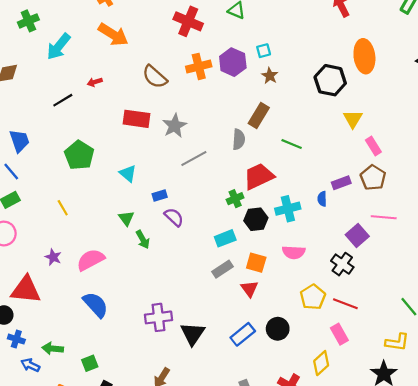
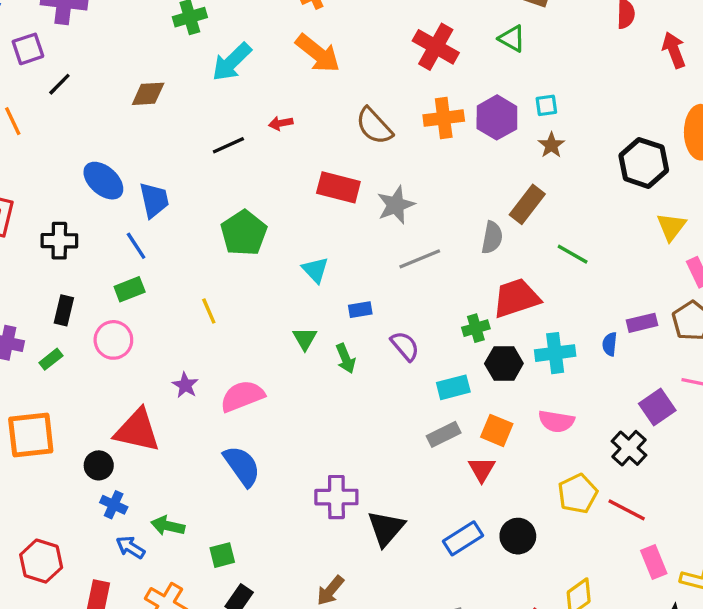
purple semicircle: (174, 217) -> (405, 346), moved
green arrow: (143, 240) -> (346, 359), moved
pink rectangle: (339, 334) -> (654, 562), moved

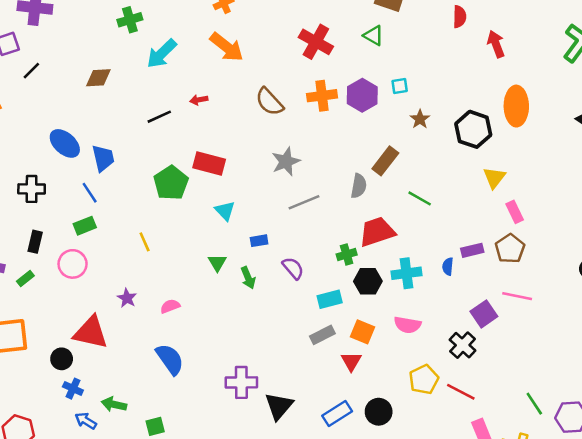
brown star: (551, 145) -> (420, 119), moved
red rectangle: (338, 187) -> (209, 164), moved
pink semicircle: (242, 396) -> (170, 306), size x0.6

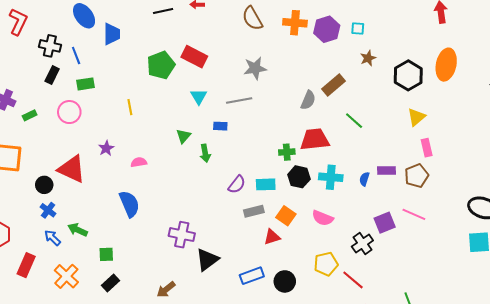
blue line: (90, 193) -> (76, 56), moved
gray line: (304, 202) -> (239, 100), moved
black rectangle: (35, 242) -> (52, 75), moved
purple semicircle: (293, 268) -> (237, 185), moved, turned 66
red triangle: (351, 361) -> (272, 237), turned 30

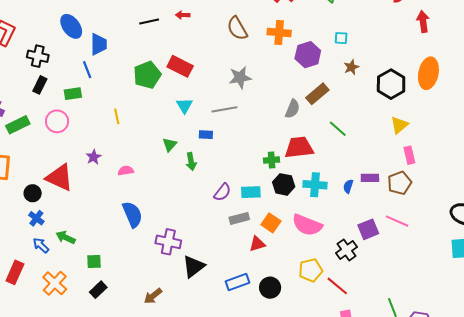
purple hexagon: (327, 29) -> (308, 55), moved
blue line: (76, 56) -> (87, 70), moved
green rectangle: (30, 115) -> (18, 125), size x1.6
blue semicircle: (129, 204) -> (132, 214), moved
pink semicircle: (323, 218) -> (307, 225), size x1.4

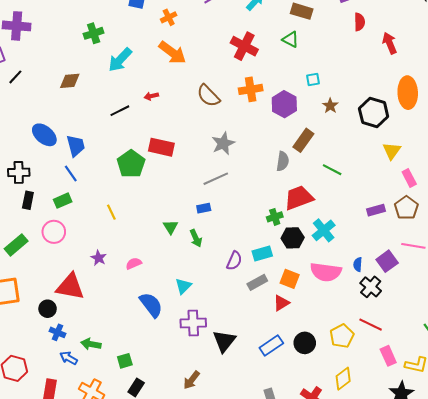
cyan triangle: (184, 106) -> (183, 286), moved, turned 30
cyan cross: (315, 185) -> (324, 230), turned -30
blue semicircle: (348, 186) -> (358, 264), moved
yellow pentagon: (311, 270) -> (342, 336), moved

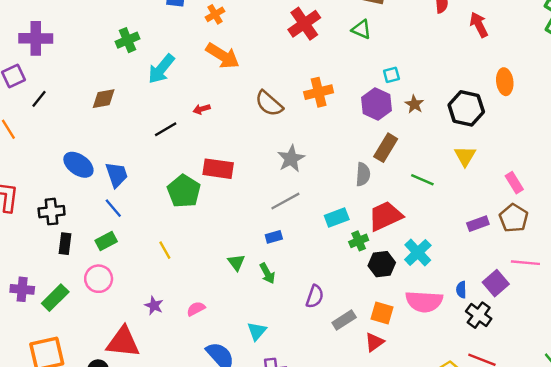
red cross: (244, 46) -> (304, 24), moved, turned 32
orange ellipse: (408, 93) -> (505, 82), size x0.7
purple hexagon: (284, 104) -> (376, 104), moved
yellow triangle: (392, 151) -> (465, 156), moved
cyan rectangle: (262, 253) -> (337, 217), moved

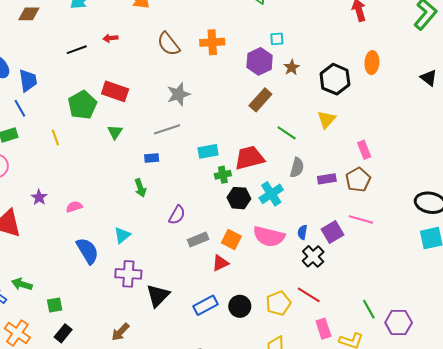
gray semicircle: (363, 174) -> (297, 168), moved
yellow line: (165, 250) -> (55, 137), moved
green triangle: (236, 262) -> (115, 132), moved

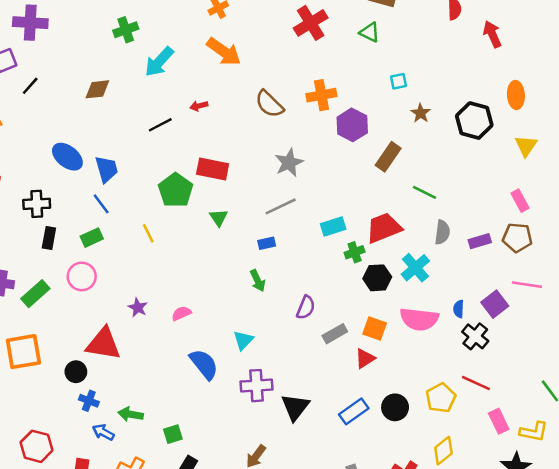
purple hexagon: (260, 61) -> (352, 125), moved
yellow triangle: (327, 119) -> (526, 146), moved
brown pentagon: (358, 180) -> (517, 238), turned -30

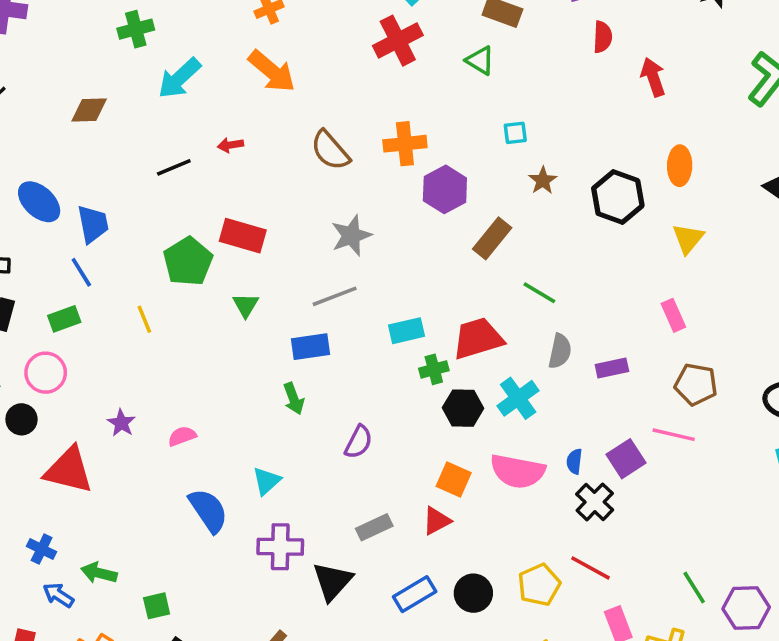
brown pentagon: (517, 238) -> (696, 384), moved
blue rectangle: (267, 243) -> (311, 347), size x1.5
gray rectangle: (335, 334) -> (374, 527), moved
black circle: (76, 372) -> (21, 419), moved

